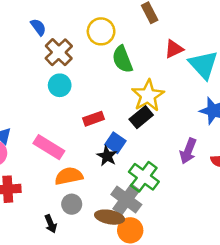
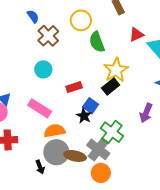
cyan circle: (60, 85) -> (43, 69), moved
gray circle: (72, 204) -> (56, 152), size x1.6
brown ellipse: (110, 217) -> (75, 156), moved

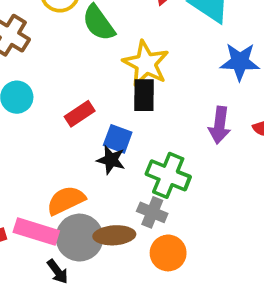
black rectangle: (111, 86) -> (144, 95), turned -36
pink rectangle: (40, 108) -> (36, 232), moved
gray cross: (98, 149) -> (152, 212), size x0.7

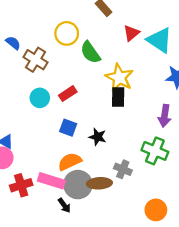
red rectangle: (80, 114) -> (68, 94), moved
blue square: (118, 139) -> (68, 128), moved
green cross: (168, 175) -> (155, 151), moved
orange circle: (168, 253) -> (156, 210), moved

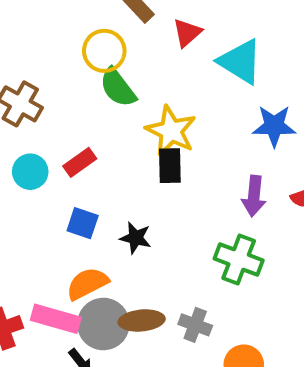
yellow circle: (67, 33) -> (104, 51), moved
red triangle: (131, 33) -> (187, 33), moved
gray cross: (123, 169) -> (195, 325), moved

